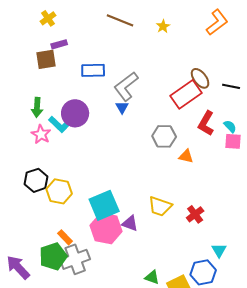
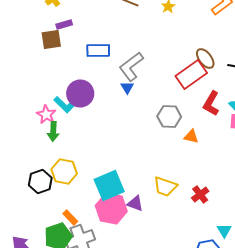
green arrow: (37, 107) -> (53, 132), moved
black hexagon: (36, 180) -> (40, 182), moved

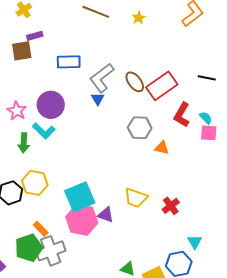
brown ellipse: (205, 58) -> (135, 82), moved
cyan L-shape: (65, 104) -> (44, 131), moved
pink star: (46, 114) -> (17, 111), moved

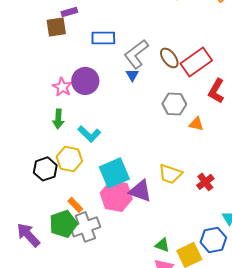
pink star: (17, 111) -> (62, 87), moved
cyan L-shape: (44, 131) -> (89, 134), moved
purple triangle: (106, 215) -> (140, 191), size x1.4

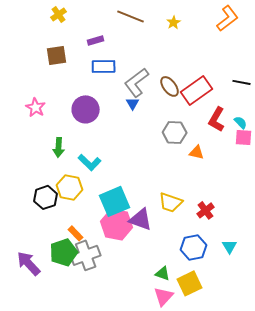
purple rectangle: (69, 12) -> (96, 40), moved
pink star: (62, 87) -> (36, 107), moved
blue hexagon: (213, 240) -> (194, 247), moved

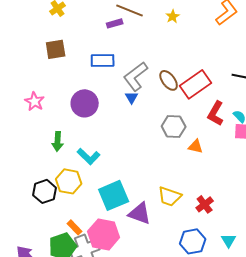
purple rectangle: (96, 40) -> (115, 23), moved
pink hexagon: (117, 224) -> (104, 234), moved

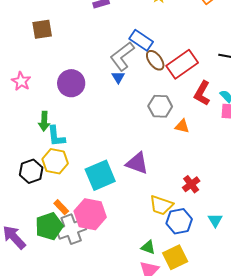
blue rectangle: (103, 60) -> (141, 40), moved, turned 35
cyan L-shape: (89, 156) -> (56, 136), moved, turned 40
yellow trapezoid: (170, 196) -> (161, 205), moved
purple triangle: (140, 213) -> (137, 163), moved

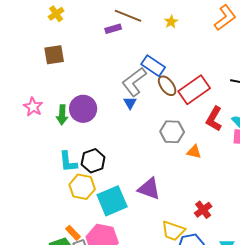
green arrow: (44, 121) -> (62, 115), moved
yellow hexagon: (55, 161) -> (82, 187), moved
black hexagon: (31, 171) -> (93, 161), moved

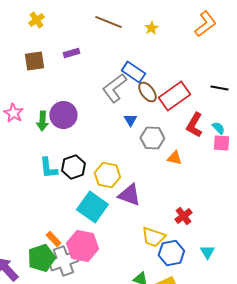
purple rectangle: (113, 29) -> (71, 53), moved
blue triangle: (130, 103) -> (130, 120), moved
yellow hexagon: (82, 187) -> (107, 175), moved
cyan square: (112, 201) -> (92, 207), turned -32

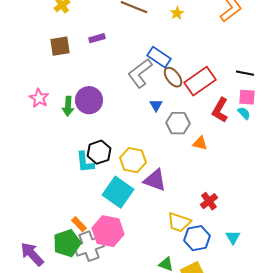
pink square: (221, 143) -> (247, 97), moved
cyan L-shape: (48, 168) -> (85, 162), moved

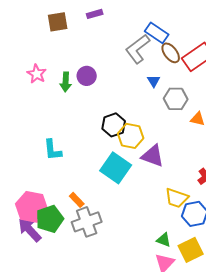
purple circle: (89, 100) -> (87, 76), size x0.7
black hexagon: (99, 152) -> (114, 125), moved
cyan L-shape: (85, 162) -> (53, 150), moved
pink hexagon: (108, 231) -> (32, 207), moved
green pentagon: (67, 243) -> (50, 219), moved

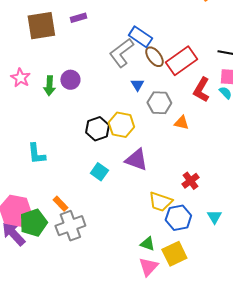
brown square: (58, 22) -> (41, 26), size x1.4
yellow hexagon: (131, 136) -> (121, 125), moved
cyan square: (116, 168) -> (99, 172), size x0.6

